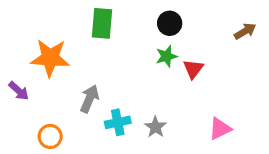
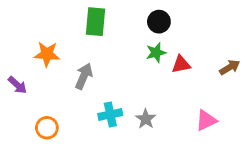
brown arrow: (245, 31) -> (230, 67), moved
orange star: (50, 58) -> (47, 54), size x0.7
red triangle: (193, 69) -> (181, 64), turned 42
gray arrow: (89, 99) -> (84, 76), moved

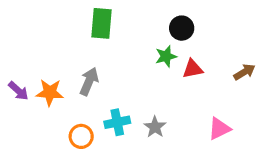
black circle: (159, 22) -> (182, 28), moved
orange star: (47, 54) -> (50, 92), moved
orange circle: (47, 128) -> (81, 136), moved

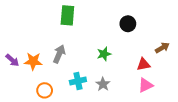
black circle: (182, 28) -> (128, 24), moved
green star: (166, 56) -> (104, 54), moved
red triangle: (193, 69) -> (143, 64), moved
orange circle: (81, 136) -> (45, 90), moved

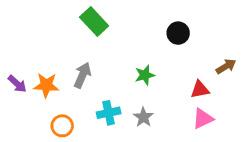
green rectangle: (67, 15) -> (94, 21), turned -48

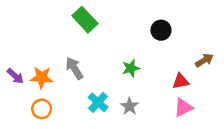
gray arrow: (82, 75) -> (74, 68), turned -55
cyan cross: (109, 113) -> (98, 102), turned -36
orange circle: (62, 126) -> (42, 109), moved

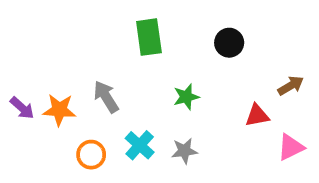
green rectangle: (85, 20) -> (149, 37), moved, turned 35
gray star: (130, 106) -> (184, 151), turned 30
pink triangle: (183, 108) -> (291, 147), moved
orange circle: (42, 109) -> (91, 155), moved

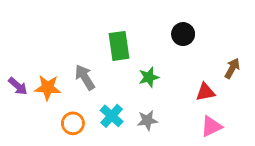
green rectangle: (149, 37) -> (119, 46), moved
brown arrow: (291, 86) -> (232, 68), turned -30
pink triangle: (291, 147) -> (211, 126), moved

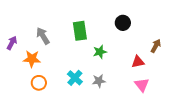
gray arrow: (85, 77) -> (43, 36), moved
purple arrow: (18, 86) -> (12, 43), moved, turned -104
orange circle: (73, 123) -> (39, 83), moved
pink triangle: (211, 126) -> (142, 85), turned -42

